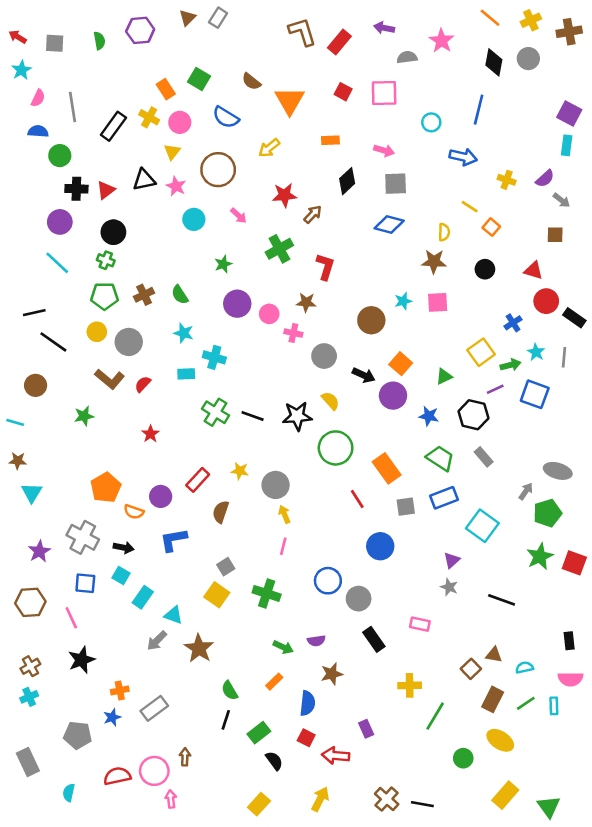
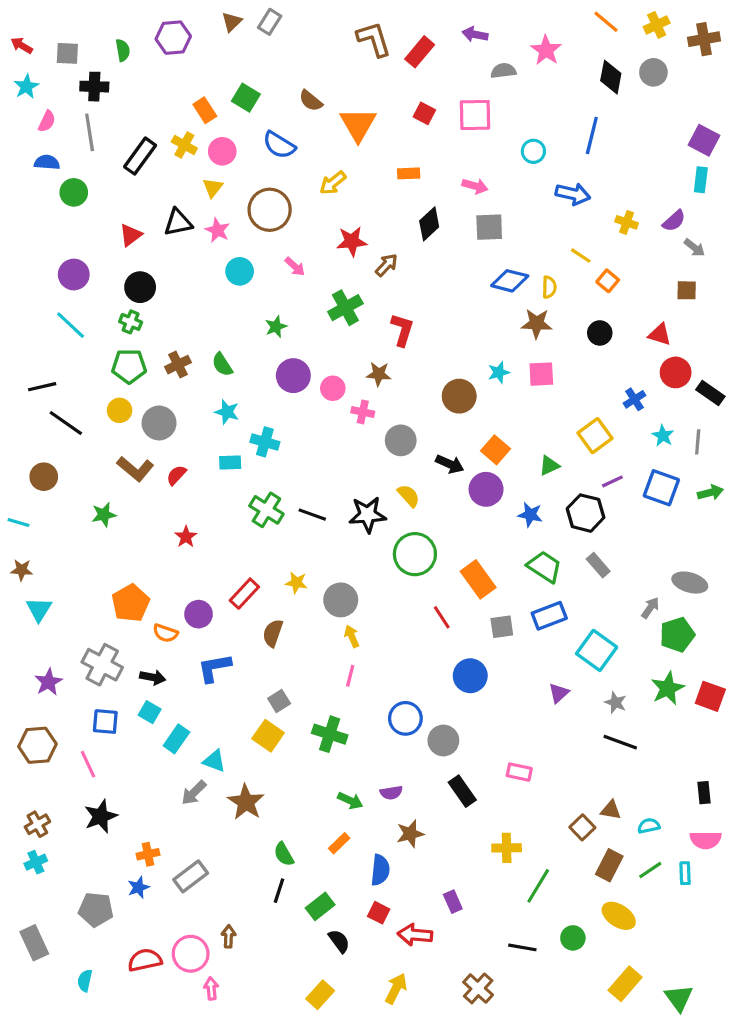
black cross: (76, 189) -> (94, 87), moved
blue diamond: (389, 225) -> (510, 281), moved
green arrow: (510, 365) -> (710, 492), moved
gray star: (449, 587) -> (616, 703), moved
black line: (422, 804) -> (522, 947), moved

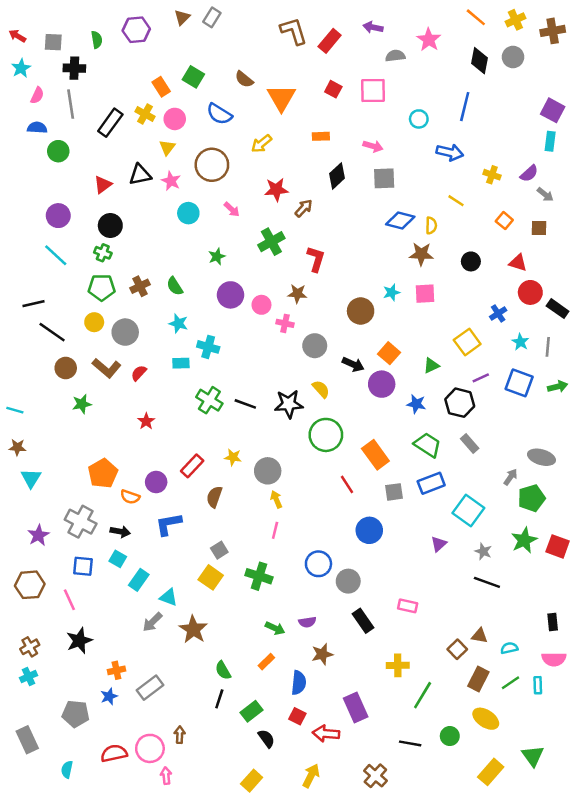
orange square: (608, 281) -> (504, 221), moved
brown circle: (44, 477) -> (66, 368), moved
purple rectangle: (453, 902) -> (356, 708), size x1.6
green triangle: (679, 998) -> (533, 756), moved

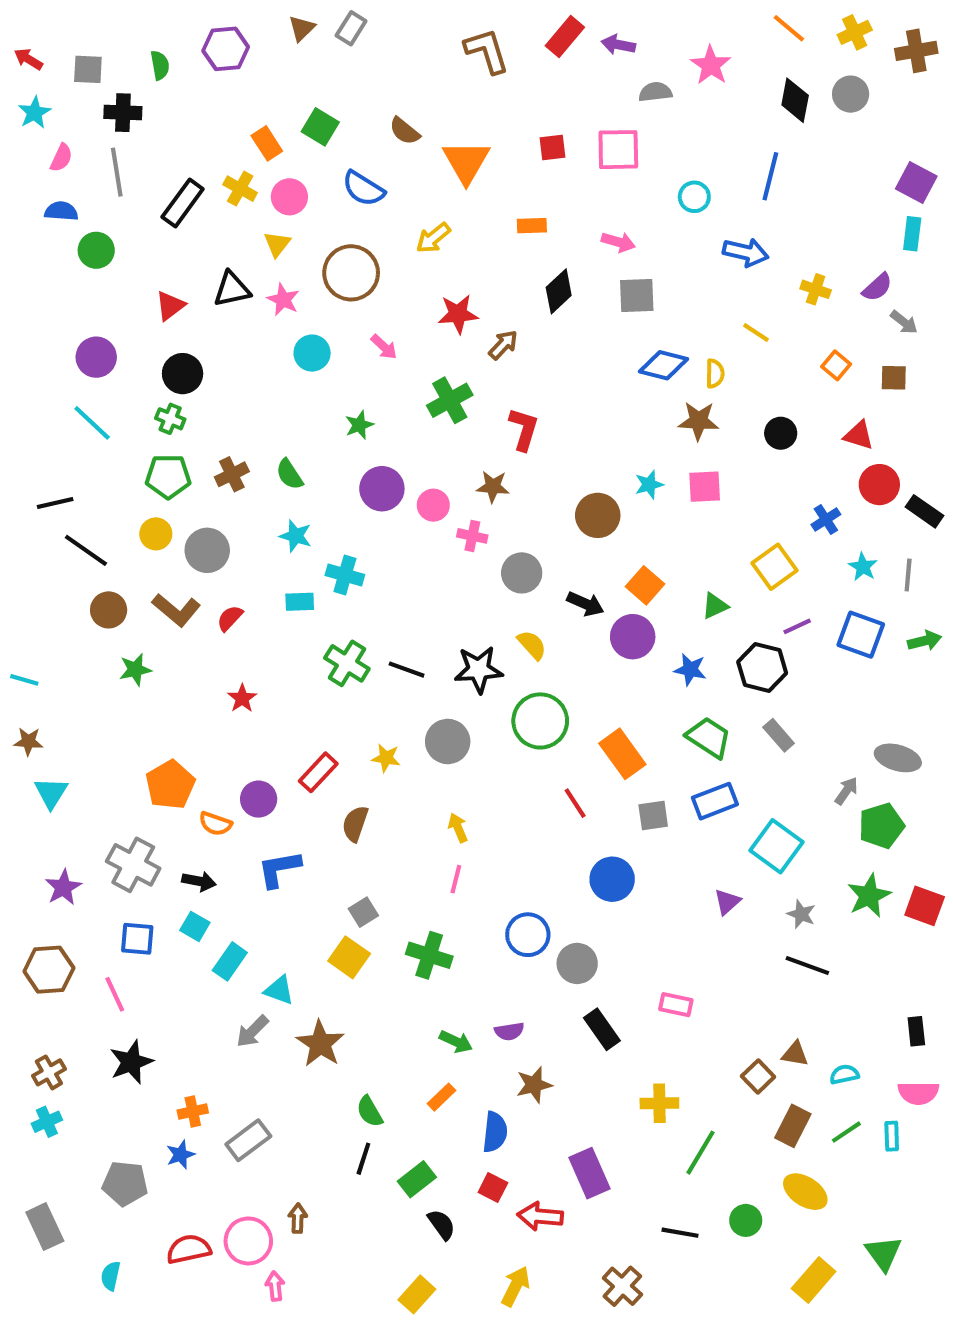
red rectangle: (330, 41) -> (565, 36), moved
red square: (333, 89) -> (553, 147), turned -35
gray circle: (268, 471) -> (448, 741), moved

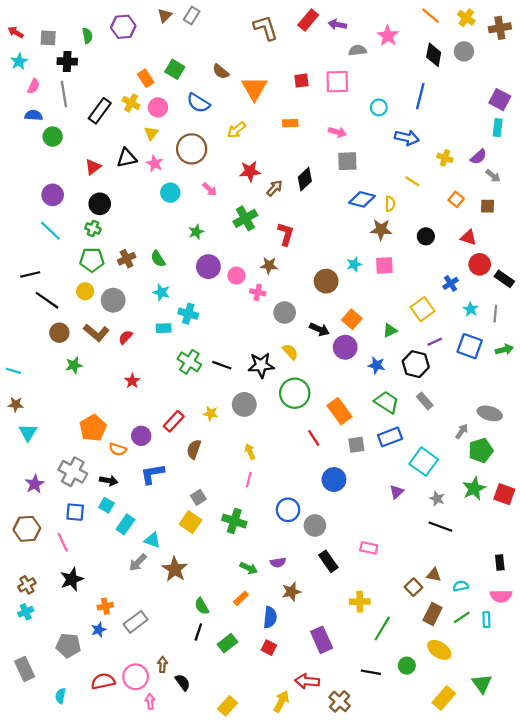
yellow cross: (855, 32) -> (466, 18), turned -30
black diamond: (559, 291) -> (305, 179), moved
red arrow: (540, 1216) -> (307, 681), moved
black semicircle: (442, 1225) -> (183, 682), moved

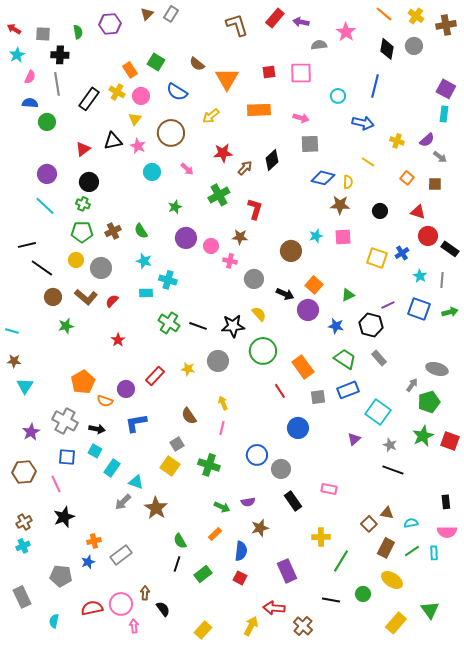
orange rectangle: (290, 123) -> (259, 110), size x1.6
yellow square: (422, 309) -> (377, 258), moved, turned -35
brown semicircle: (194, 449) -> (189, 416), moved, turned -54

